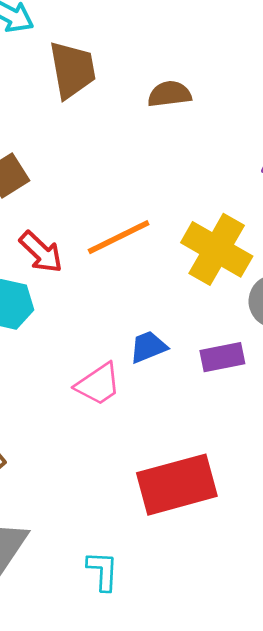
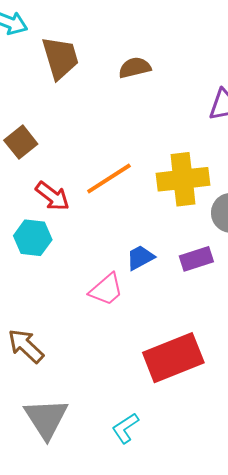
yellow cross: (217, 249) -> (183, 179), turned -30
cyan L-shape: (103, 571) -> (125, 428), turned -120

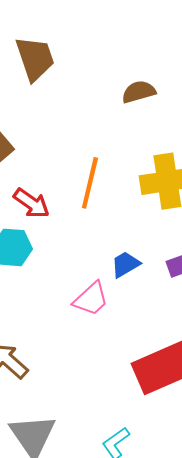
brown semicircle: (135, 68) -> (139, 92), moved
orange line: (109, 178) -> (90, 183), turned -42

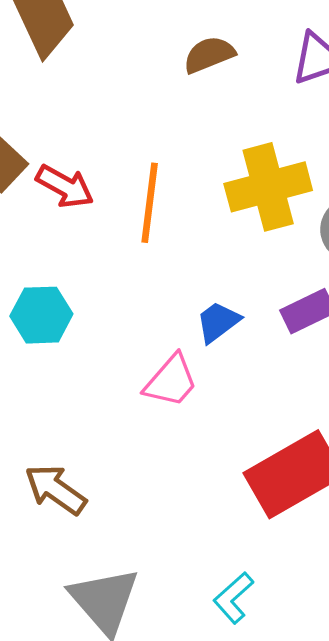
red arrow: (32, 203) -> (65, 186), moved

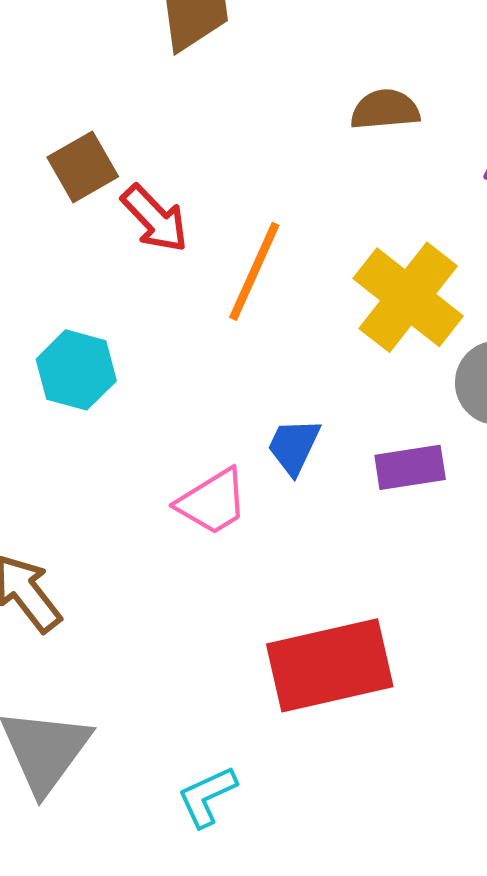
yellow cross: (268, 187) -> (408, 297), turned 36
blue trapezoid: (218, 322) -> (294, 446), turned -45

